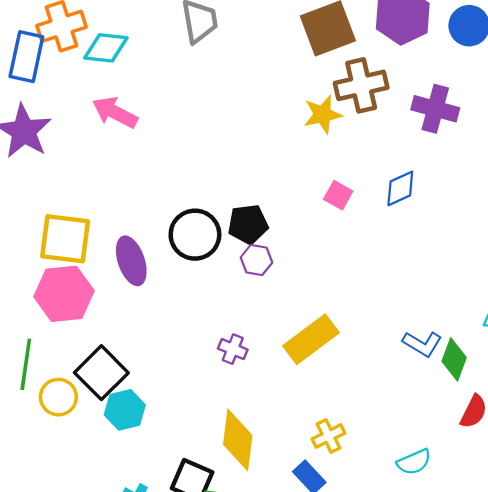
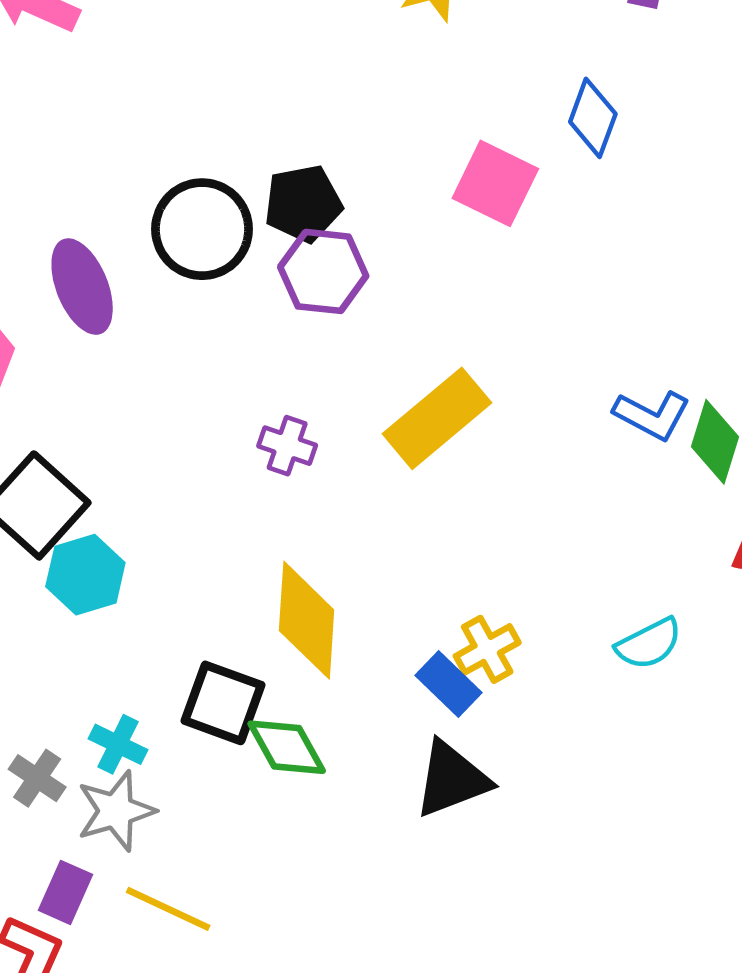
blue diamond: (400, 188) -> (593, 118), turned -42
pink square: (338, 195) -> (495, 183), moved, size x1.5
purple hexagon: (256, 260) -> (323, 271), size x1.4
yellow cross: (329, 436) -> (487, 649), moved

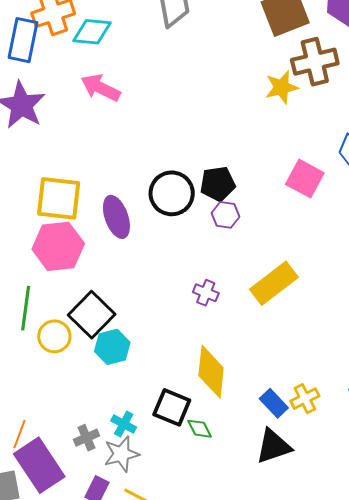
purple hexagon: (323, 271) -> (225, 215), size x0.7
yellow cross: (487, 649) -> (305, 399), moved
green diamond: (287, 747) -> (200, 429), size x0.7
gray cross: (37, 778) -> (87, 438), turned 30

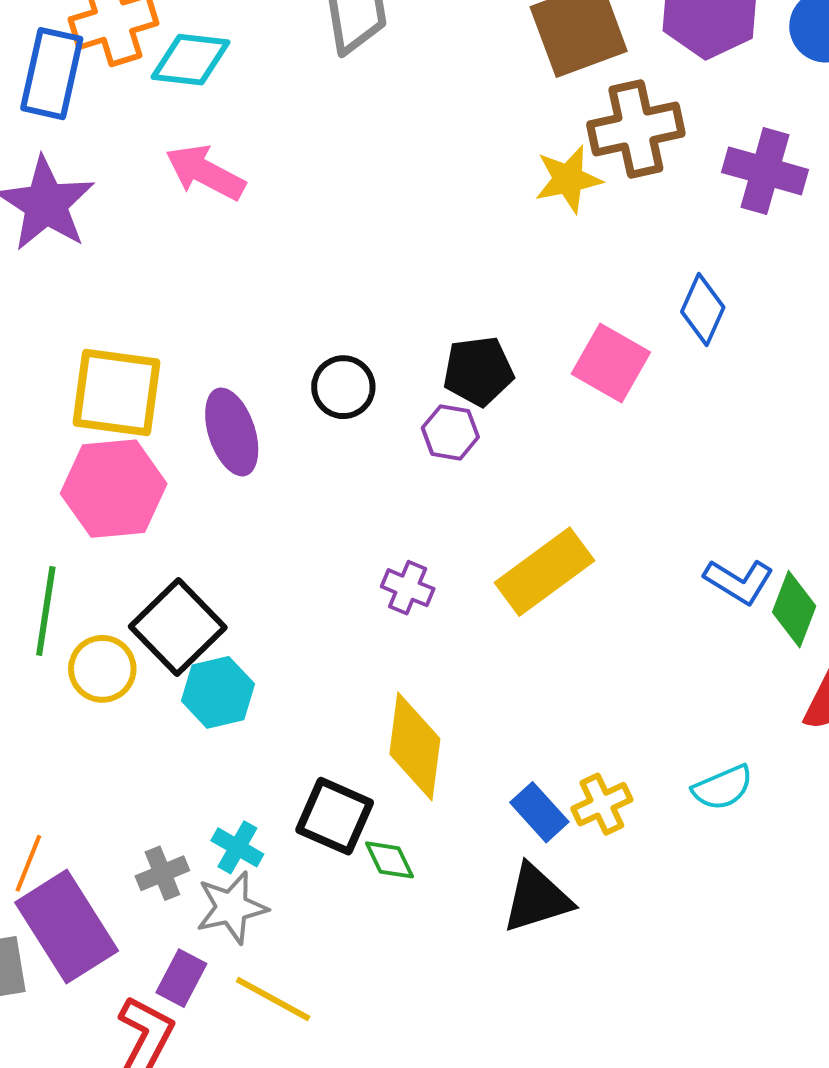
black pentagon: (218, 184) -> (478, 371), moved
black circle: (172, 193) -> (343, 387), size x0.7

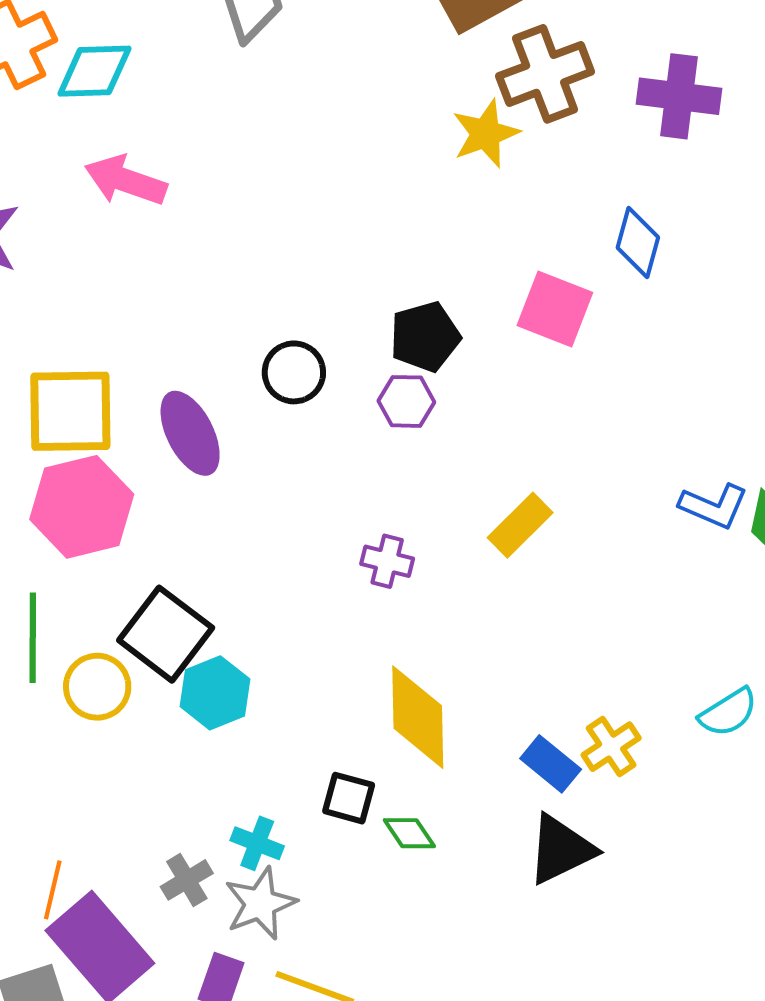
yellow rectangle: (545, 572) -> (520, 525), size x0.7
black square: (335, 816) -> (349, 798), size x0.7

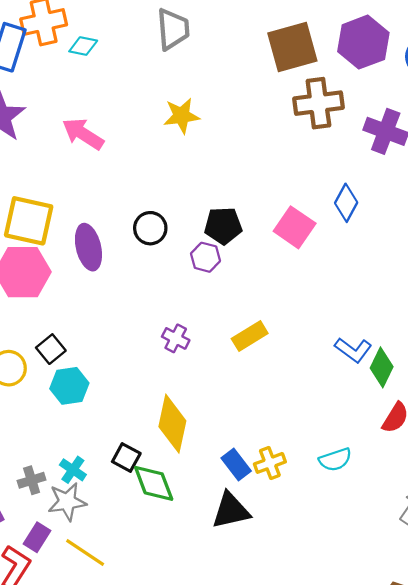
cyan diamond: (94, 71) -> (83, 46), size x0.7
yellow star: (486, 134) -> (182, 116), moved
pink arrow: (126, 180) -> (83, 134), moved
black square: (166, 634) -> (51, 349), size x0.6
green diamond: (409, 833) -> (154, 483), size x1.6

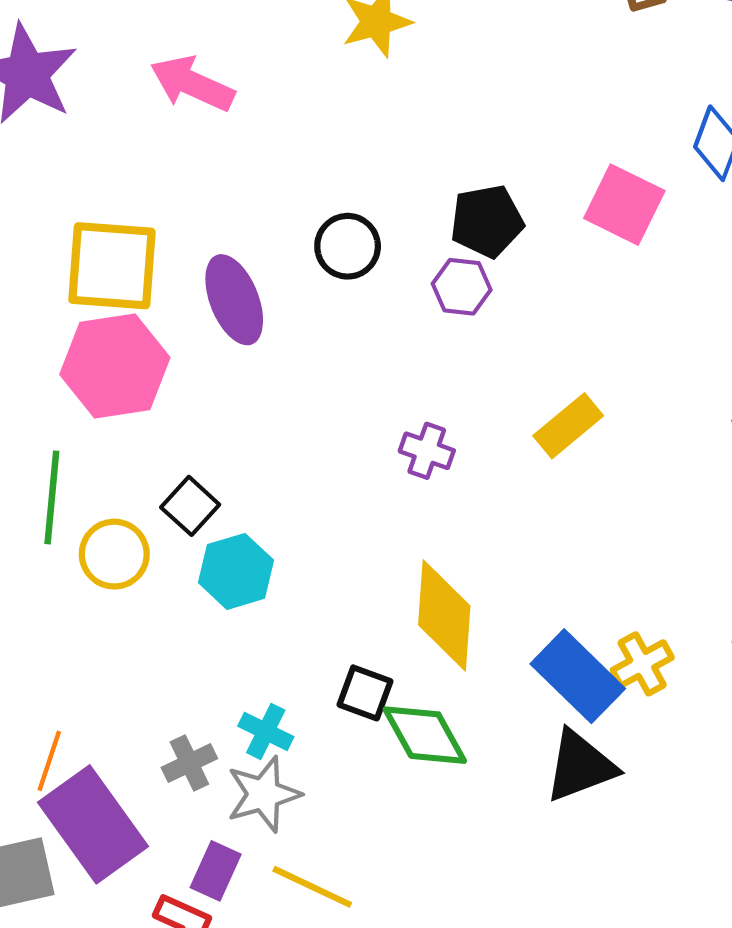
blue rectangle: (236, 465) -> (578, 676), size x1.5

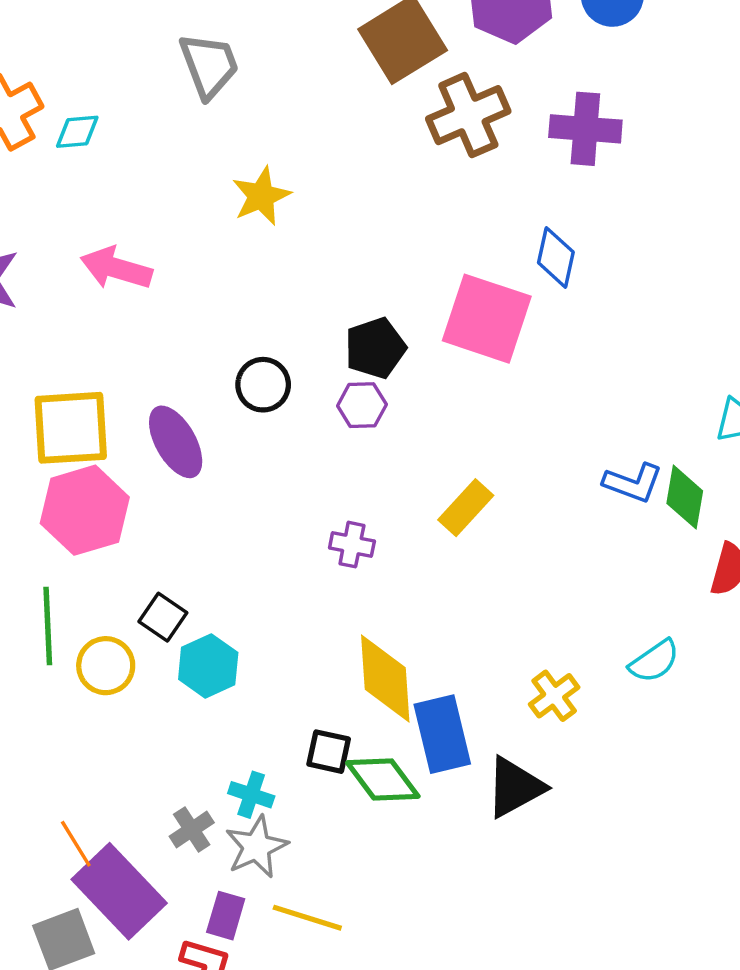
pink square: (624, 205) -> (487, 319), size x1.4
blue rectangle: (578, 676) -> (442, 734), moved, turned 40
orange line: (49, 761) -> (76, 844), turned -42

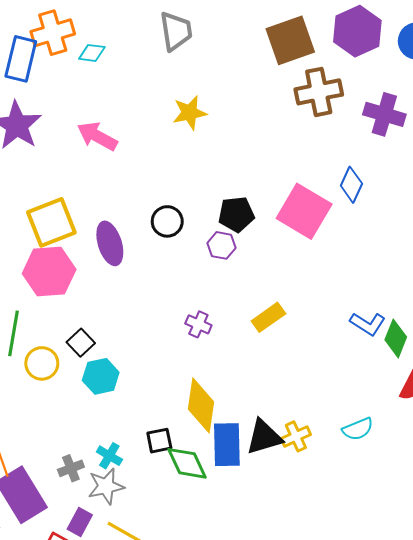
yellow square: (71, 428) -> (51, 222), turned -30
black square: (329, 752) -> (159, 441), turned -36
black triangle: (515, 787) -> (264, 437), moved

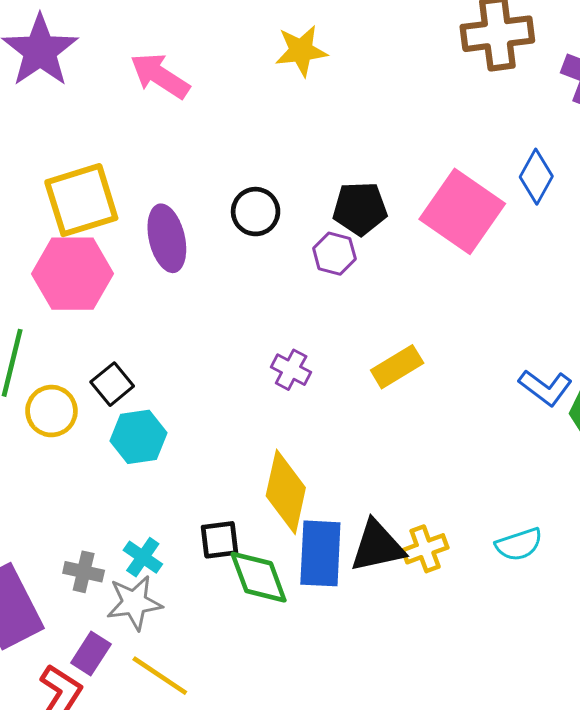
gray cross: (71, 468) -> (84, 572), turned 30

